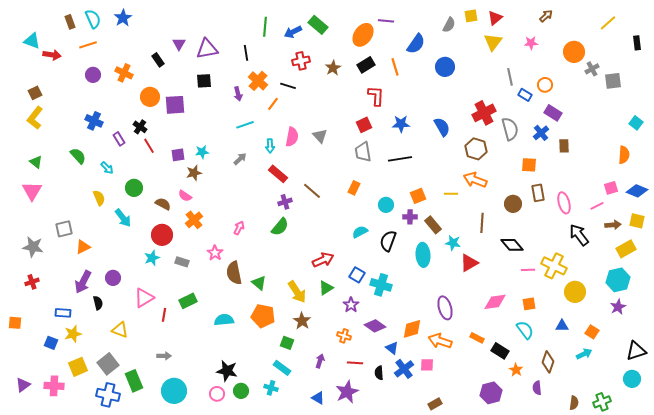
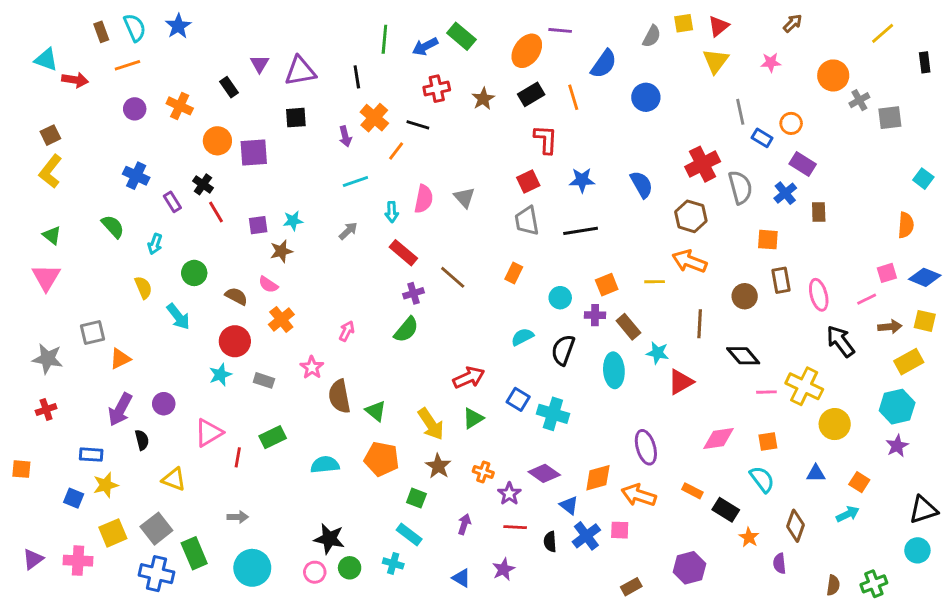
cyan arrow: (107, 168) -> (155, 244), turned 64
purple star: (351, 305) -> (509, 494), moved
orange cross: (344, 336) -> (483, 472), moved
purple star: (347, 392) -> (504, 569), size x0.7
purple hexagon: (491, 393) -> (689, 568), moved

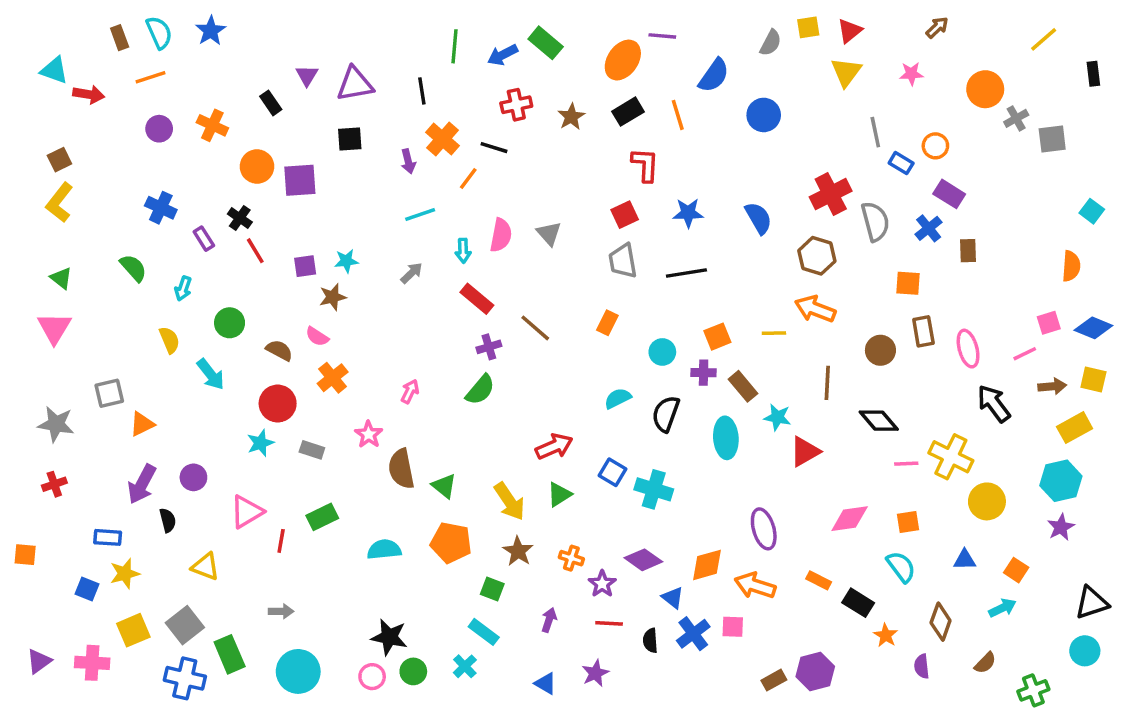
cyan cross: (393, 563) -> (465, 666), turned 30
brown semicircle: (833, 585) -> (985, 663), moved, turned 36
brown rectangle: (631, 587) -> (774, 680), moved

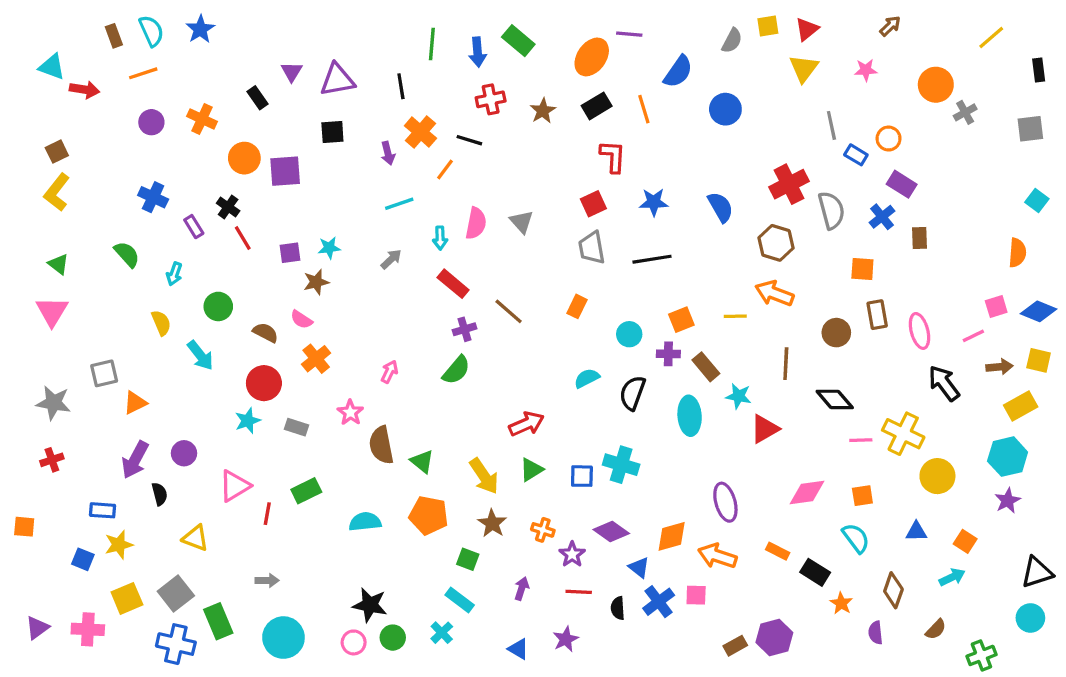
blue arrow: (503, 55) -> (478, 52), turned -68
gray square: (1052, 139) -> (1030, 129), moved
blue square: (613, 472) -> (582, 476), moved, turned -30

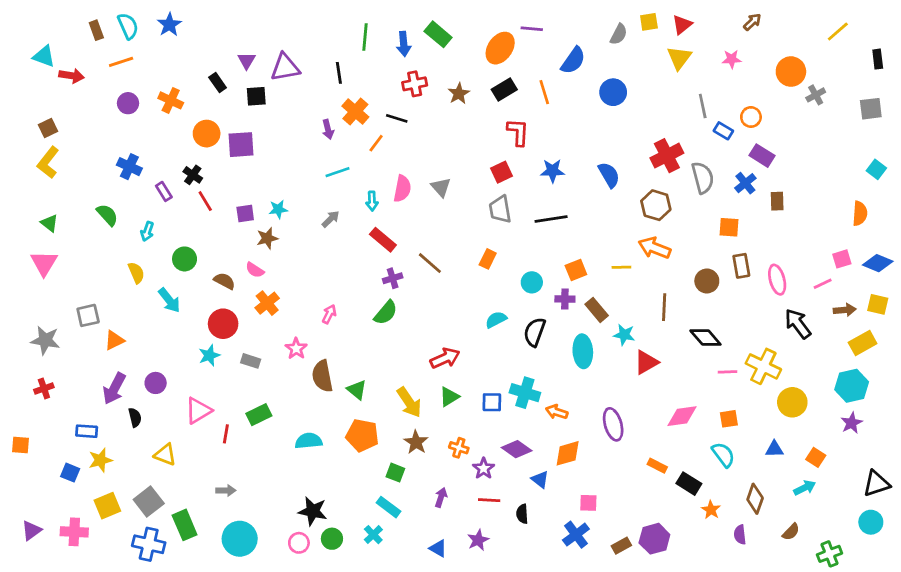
black square: (332, 132) -> (256, 96), moved
orange arrow: (717, 556) -> (557, 412), moved, size x0.7
blue cross: (659, 602) -> (576, 535), moved

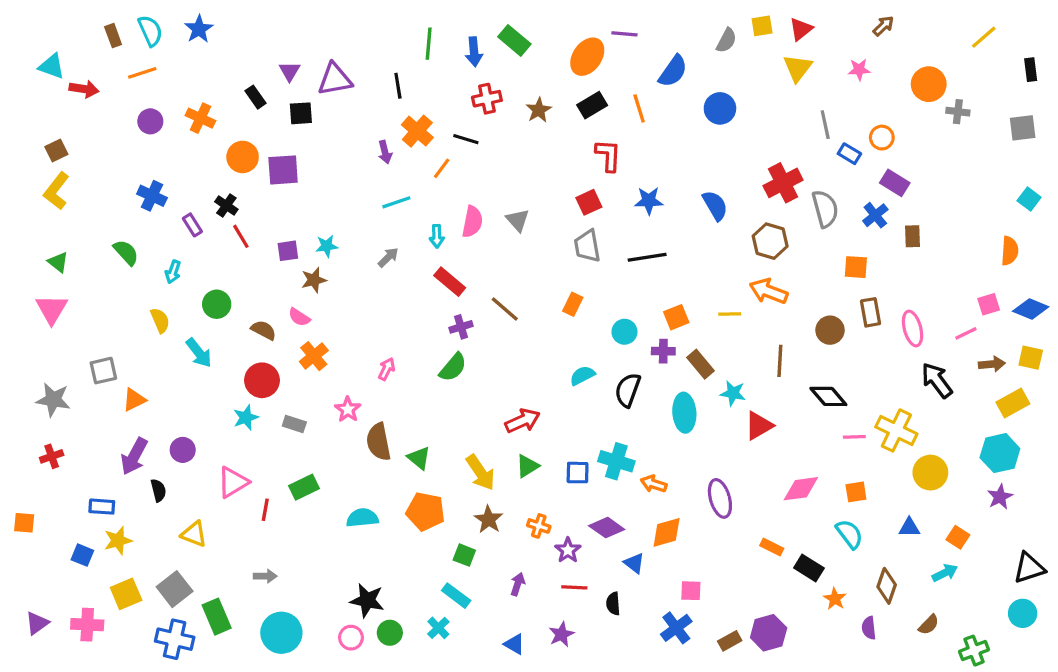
gray cross: (816, 95) -> (958, 112), turned 36

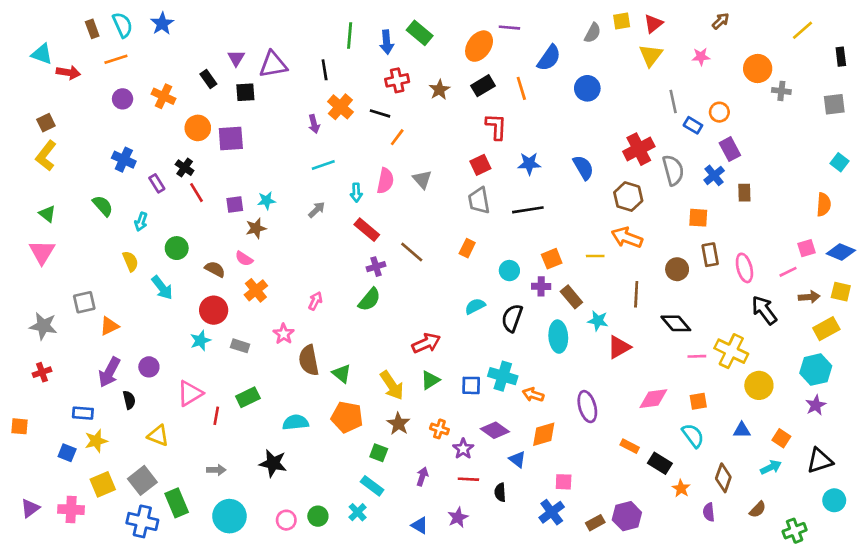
orange line: (442, 168) -> (397, 137), moved
purple rectangle: (895, 183) -> (730, 149), turned 30
black triangle: (1029, 568) -> (820, 461), moved
black star: (367, 600) -> (273, 463), moved

